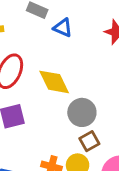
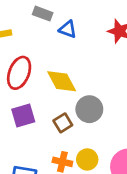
brown square: (89, 141) -> (63, 123), moved

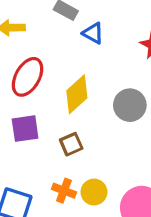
yellow diamond: (62, 81) -> (77, 94), turned 68
gray circle: (89, 109) -> (130, 105), moved

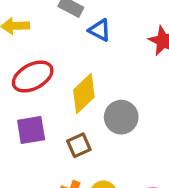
red ellipse: (28, 77) -> (33, 77), turned 33
gray circle: (130, 105) -> (121, 117), moved

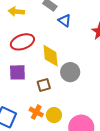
yellow diamond: (84, 94) -> (51, 56), turned -60

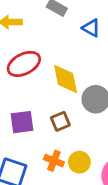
blue triangle: (65, 20) -> (91, 28), moved
purple square: (17, 72) -> (22, 122), moved

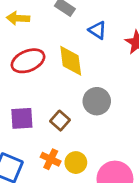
yellow diamond: (66, 79) -> (71, 61), moved
brown square: (60, 121) -> (60, 121), turned -30

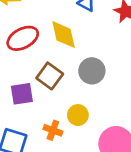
brown square: (60, 121) -> (50, 76), moved, size x1.4
yellow circle: (76, 163) -> (78, 115), moved

